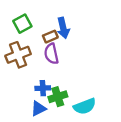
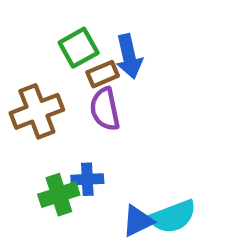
green square: (22, 24) -> (79, 48), moved
green cross: (58, 97) -> (59, 195), moved
blue triangle: (38, 108) -> (138, 221), moved

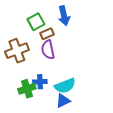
blue arrow: (129, 56) -> (64, 16), moved
cyan semicircle: (173, 217) -> (65, 86), moved

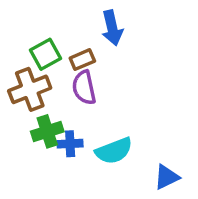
green square: (36, 22) -> (45, 54), moved
green cross: (27, 89) -> (47, 131), moved
blue triangle: (63, 101) -> (167, 177), moved

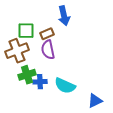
green square: (45, 54) -> (26, 31), turned 30
cyan semicircle: (114, 151) -> (65, 86), turned 45

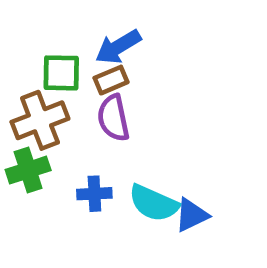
blue arrow: (64, 16) -> (118, 47), moved, turned 72
green cross: (27, 75) -> (28, 170), moved
blue triangle: (95, 101) -> (192, 215), moved

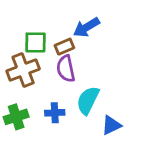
blue arrow: (118, 47) -> (86, 27), moved
green cross: (28, 170) -> (16, 117), moved
cyan semicircle: (154, 203) -> (88, 100), moved, turned 92

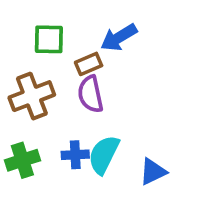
green square: (35, 42) -> (49, 39), moved
cyan semicircle: (88, 100) -> (104, 155), moved

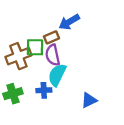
green square: (49, 39) -> (35, 47), moved
cyan semicircle: (104, 155) -> (57, 75), moved

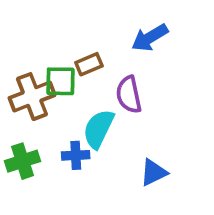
blue arrow: (69, 22) -> (150, 38), moved
purple semicircle: (53, 55) -> (129, 95), moved

